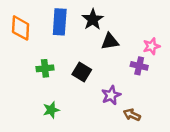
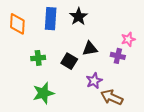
black triangle: (110, 41) -> (90, 49), moved
green star: (51, 110) -> (43, 93), size x1.5
brown arrow: (132, 115) -> (112, 97), size x1.5

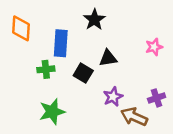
blue rectangle: (51, 19) -> (61, 43), moved
purple cross: (118, 56) -> (157, 98), moved, turned -32

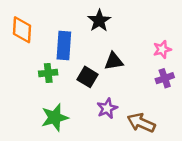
purple star: (113, 97) -> (107, 108), moved
purple cross: (157, 98) -> (165, 78), moved

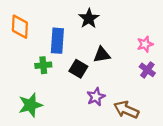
purple cross: (165, 78) -> (147, 70), turned -35
green star: (55, 118) -> (30, 105), moved

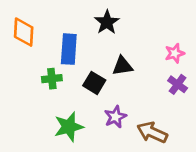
green star: (30, 105) -> (69, 127), moved

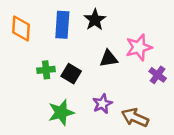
blue rectangle: (69, 49) -> (62, 25), moved
pink star: (175, 53) -> (139, 47), moved, size x1.5
black square: (94, 83) -> (71, 74), moved

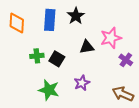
green star: (61, 112) -> (49, 90), turned 30
brown arrow: (135, 118) -> (123, 94), moved

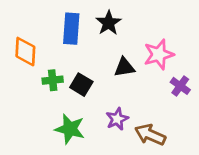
orange diamond: (17, 23) -> (25, 52), moved
brown arrow: (123, 94) -> (150, 135), moved

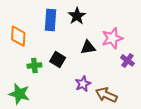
green cross: (53, 80) -> (34, 66), moved
green star: (70, 129) -> (19, 94), moved

